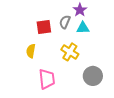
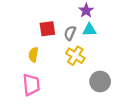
gray semicircle: (65, 22) -> (70, 33), moved
pink trapezoid: (47, 79) -> (31, 85), moved

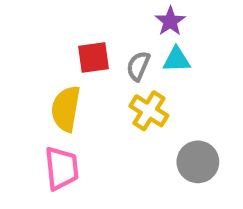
yellow semicircle: (33, 55) -> (66, 109), size x1.5

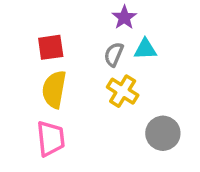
purple star: (170, 21) -> (124, 18), moved
red square: (94, 58) -> (51, 47), moved

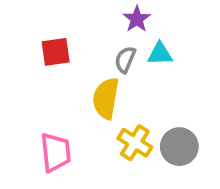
yellow semicircle: (54, 89) -> (106, 98), moved
yellow cross: (123, 91) -> (135, 143), moved

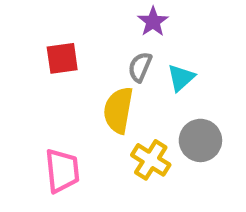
cyan triangle: (160, 54) -> (181, 78), moved, turned -40
gray circle: (179, 147) -> (200, 140), moved

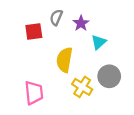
purple star: (153, 22) -> (81, 23), moved
gray semicircle: (140, 67) -> (56, 17), moved

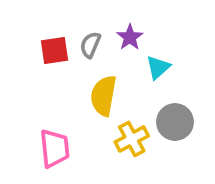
gray semicircle: (56, 17) -> (90, 45), moved
yellow cross: (82, 87) -> (132, 139), turned 30

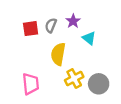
cyan triangle: (158, 67) -> (89, 38), turned -40
gray circle: (175, 122) -> (99, 84), moved

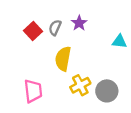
red square: (31, 29) -> (33, 31), turned -35
cyan triangle: (89, 38) -> (119, 41), moved, turned -32

